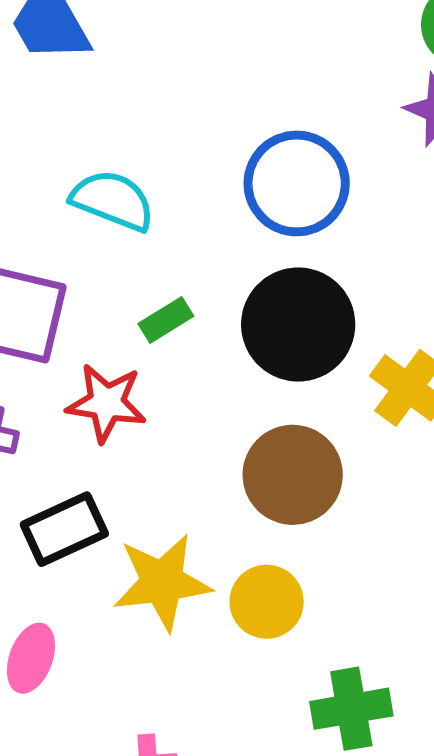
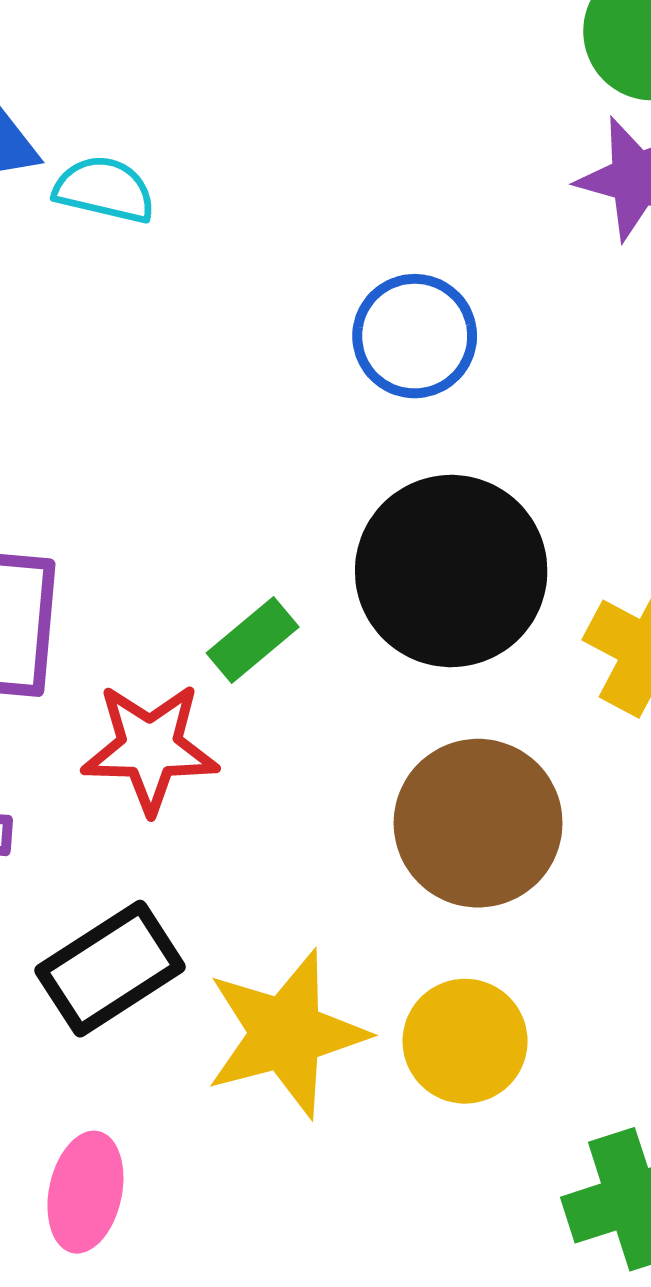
blue circle: (297, 183) -> (415, 336), size x0.7
cyan semicircle: (113, 200) -> (104, 189), moved, size x0.7
green rectangle: (166, 320) -> (253, 640), moved

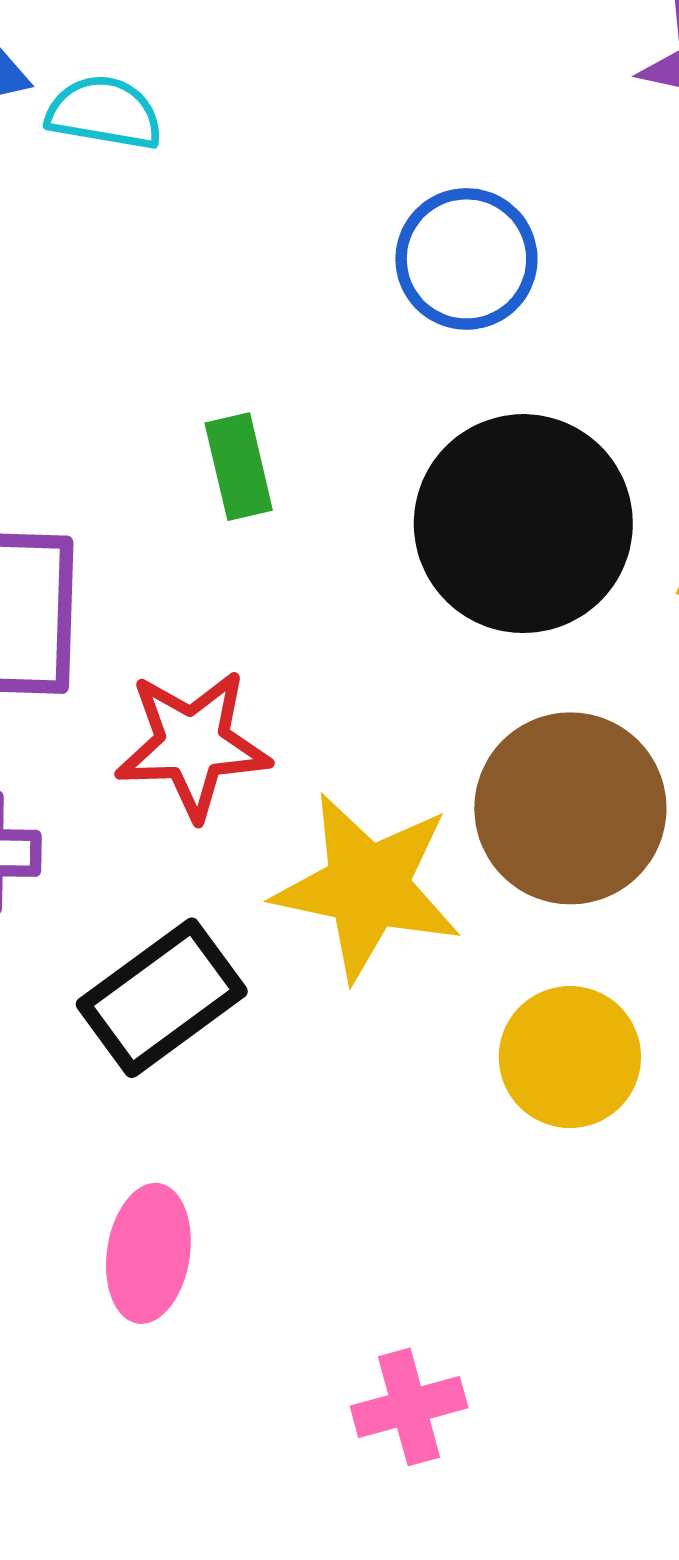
green rectangle: (253, 640) -> (239, 467), moved, turned -60
yellow star: (286, 1034) -> (367, 887), moved, turned 30

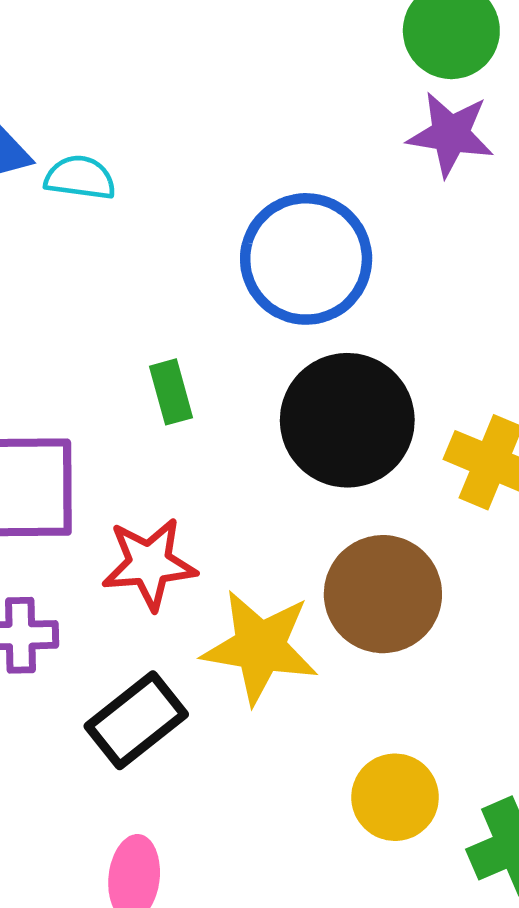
blue circle: (466, 259) -> (306, 259), size x1.5
yellow circle: (570, 1057) -> (395, 797), moved

